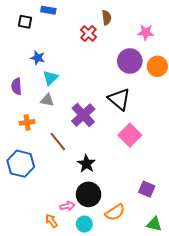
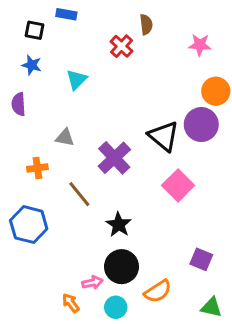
blue star: (38, 58) -> (32, 65), moved
purple circle: (130, 61) -> (201, 125), moved
cyan triangle: (50, 78) -> (77, 80), moved
purple semicircle: (17, 86) -> (19, 104), moved

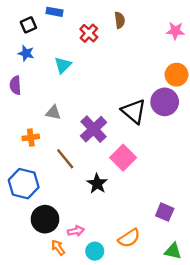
black square: (34, 30) -> (28, 25), turned -35
pink star: (200, 45) -> (175, 31), moved
red cross: (122, 46) -> (89, 33), moved
pink square: (178, 185) -> (123, 158), moved
black circle: (122, 267) -> (45, 219), moved

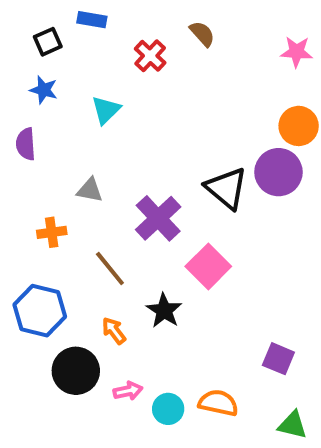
brown semicircle: (120, 20) -> (202, 34), turned -35
orange semicircle: (129, 238) -> (218, 403), turned -135
orange arrow: (58, 248) -> (114, 331), moved
cyan circle: (95, 251) -> (168, 409), moved

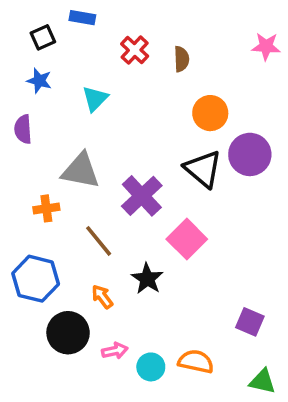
brown semicircle: (202, 34) -> (181, 59), moved, turned 40
orange circle: (299, 126) -> (210, 113), moved
gray triangle: (90, 190) -> (81, 171), size x1.6

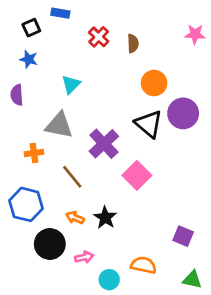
cyan triangle: (95, 99) -> (71, 84), moved
black star: (147, 279) -> (105, 218), moved
orange arrow: (102, 297) -> (75, 218), turned -30
cyan circle: (151, 367) -> (109, 280), moved

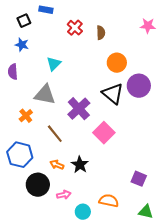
orange cross: (34, 153) -> (26, 116), turned -32

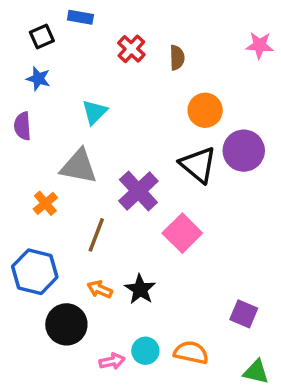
brown line: (55, 134) -> (96, 235), turned 60
pink arrow: (64, 195) -> (112, 361), moved
cyan circle: (83, 212) -> (145, 351), moved

